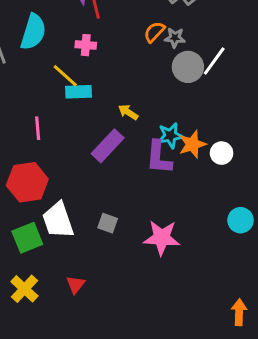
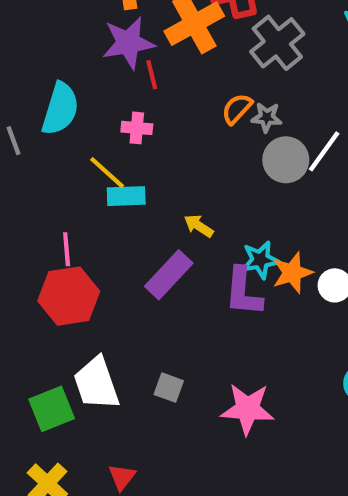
red hexagon: (27, 182) -> (69, 296), moved

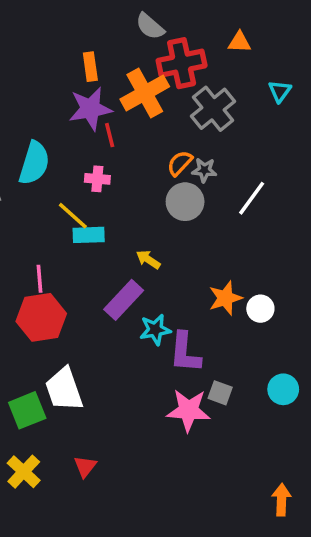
gray circle: (286, 160) -> (185, 202), moved
cyan star: (260, 260) -> (155, 330), moved
purple L-shape: (243, 292) -> (185, 352), moved
gray square: (169, 388) -> (220, 393), moved

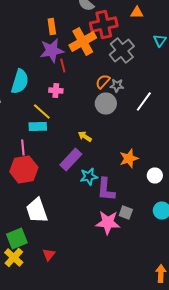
cyan rectangle: (89, 235) -> (38, 126), moved
white circle: (260, 309) -> (155, 176), moved
green square: (27, 410) -> (17, 238), moved

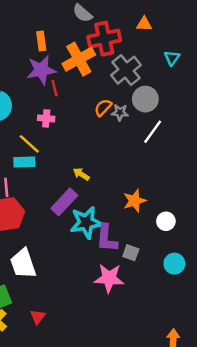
gray circle: (106, 104) -> (145, 99), moved
cyan star: (89, 176) -> (86, 222), size x1.5
gray square: (126, 212) -> (131, 253), moved

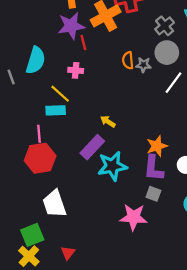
gray cross: (126, 70) -> (165, 26), moved, size x0.7
orange semicircle: (103, 108) -> (128, 60), turned -48
purple L-shape: (107, 238) -> (153, 168), moved

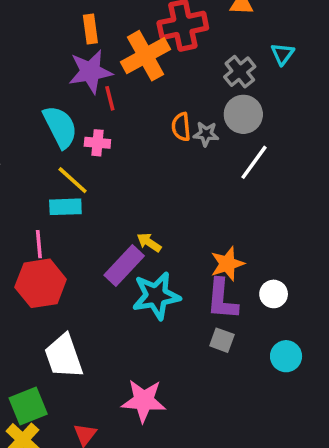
cyan semicircle: (36, 60) -> (60, 127), moved, turned -44
yellow arrow: (108, 122) -> (149, 242), moved
pink star: (133, 217) -> (144, 401), moved

